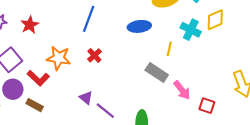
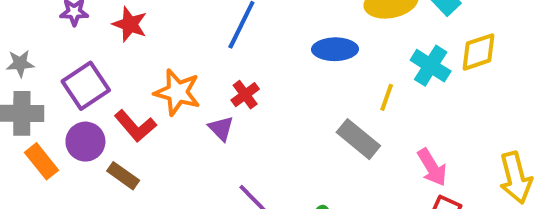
red star: (30, 25) -> (130, 24), turned -30
pink arrow: (182, 90) -> (432, 167), moved
purple triangle: (86, 98) -> (221, 128), moved

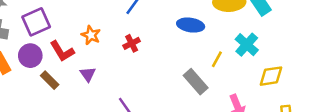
yellow diamond: (478, 52) -> (271, 76), moved
orange star: (177, 92) -> (91, 35), size x0.7
purple triangle: (221, 128) -> (88, 74), moved

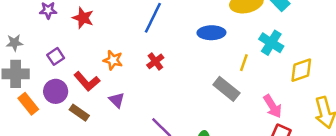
purple square: (36, 22) -> (56, 56), size x0.6

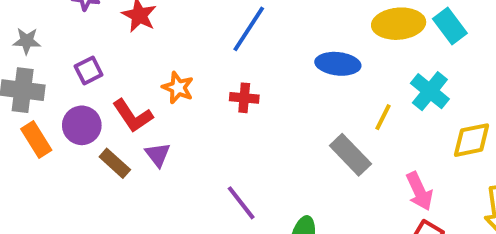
red cross: (155, 61) -> (244, 98), turned 35
purple triangle: (117, 100) -> (158, 155), moved

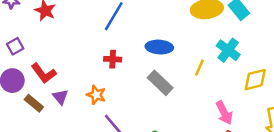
blue ellipse: (338, 64) -> (159, 47), moved
orange star: (178, 88) -> (96, 95), moved
gray rectangle: (350, 155) -> (160, 83), moved

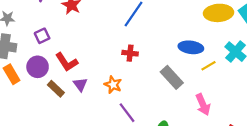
blue ellipse: (159, 47) -> (191, 47), moved
yellow line: (200, 68) -> (209, 66), turned 32
pink arrow: (224, 113) -> (203, 105), moved

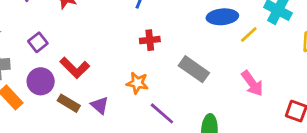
gray rectangle: (172, 77) -> (194, 69), moved
purple triangle: (80, 84) -> (100, 105), moved

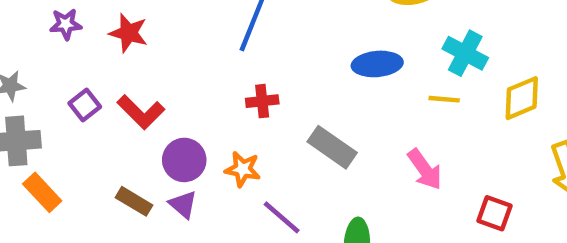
yellow line: (249, 35) -> (444, 99), moved, turned 48
red L-shape: (75, 68) -> (141, 112), moved
purple circle: (41, 81) -> (184, 160), moved

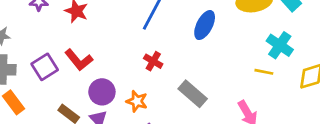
blue ellipse: (377, 64) -> (205, 25), moved, turned -64
red cross: (262, 101) -> (153, 61), turned 30
purple square: (85, 105) -> (45, 67), moved, size x1.4

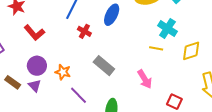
red L-shape: (79, 60) -> (34, 33), moved
red cross: (153, 61) -> (84, 31), moved

